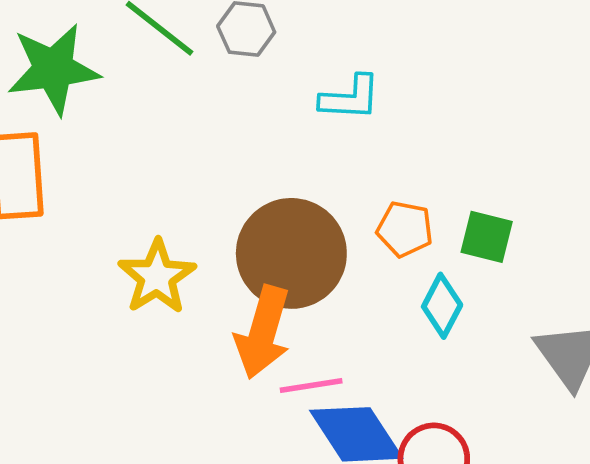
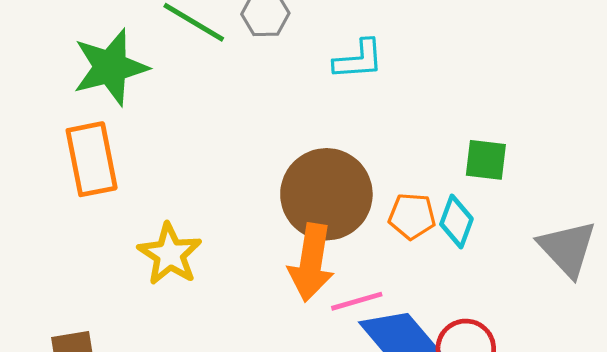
orange pentagon: (405, 229) -> (412, 216), moved
yellow star: (157, 277) -> (170, 254), moved

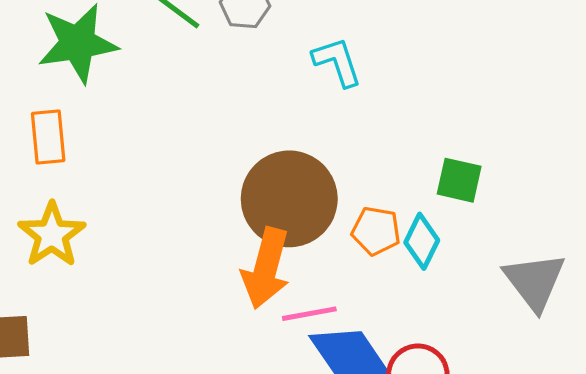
cyan L-shape: (359, 60) -> (337, 62), turned -110
orange rectangle: (92, 159) -> (48, 137), size x0.7
yellow star: (170, 254) -> (52, 235), moved

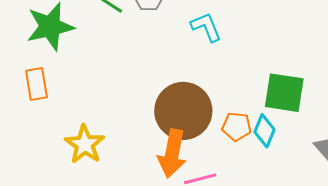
green square: (459, 180) -> (284, 93), size x1.5
yellow star: (52, 235) -> (85, 144), moved

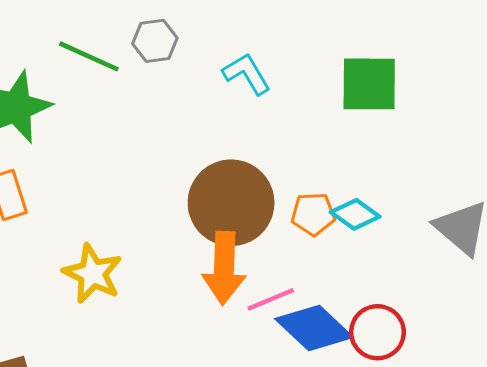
green square: (284, 93) -> (369, 84), moved
cyan diamond: (264, 131) -> (355, 214), turned -68

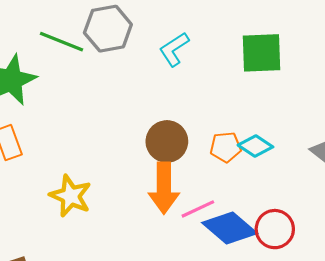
gray hexagon: (155, 41) -> (108, 29), size x1.5
cyan L-shape: (247, 74) -> (174, 49), turned -90
brown circle: (231, 203) -> (167, 141), size x0.7

